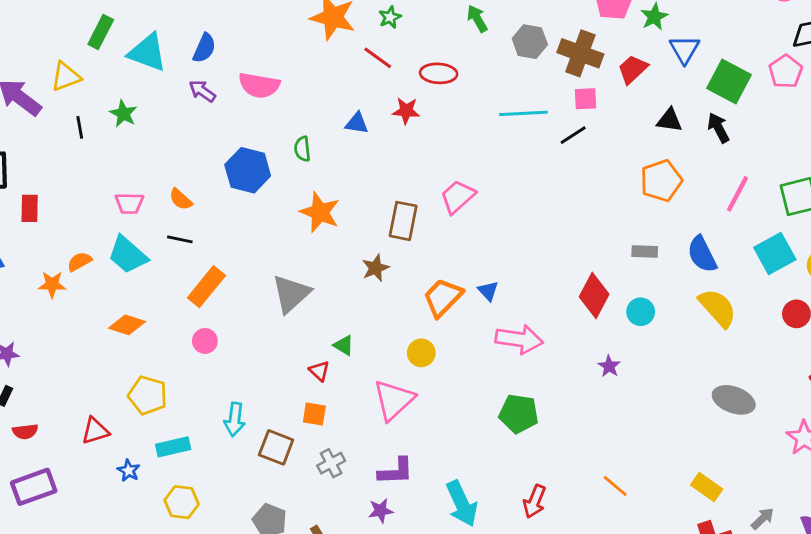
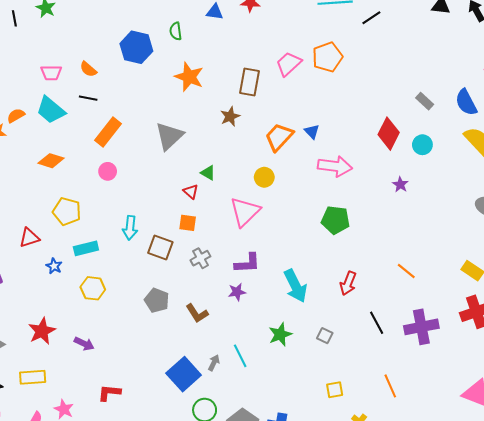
orange pentagon: (661, 181) -> (327, 57), moved
gray rectangle: (645, 252) -> (425, 101), turned 42

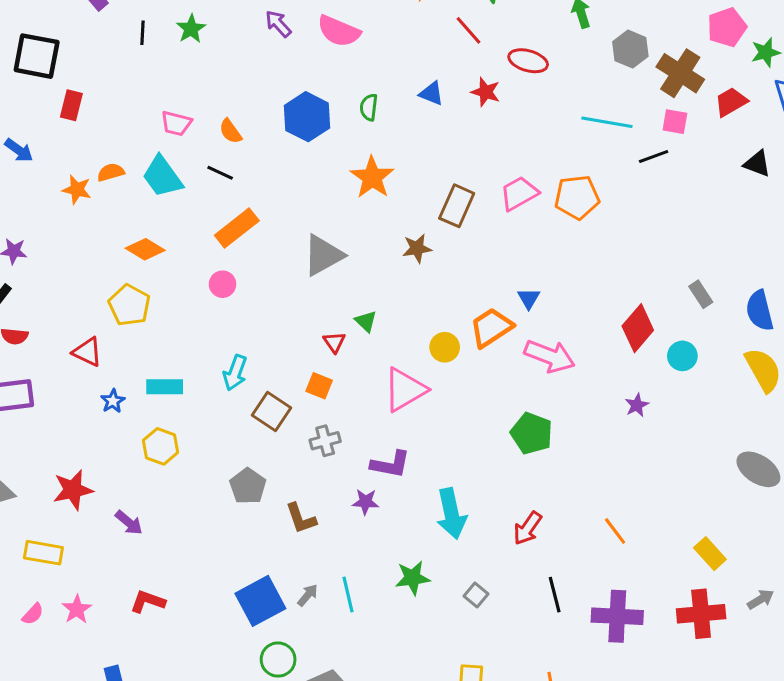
orange trapezoid: (279, 137) -> (491, 328), moved
yellow pentagon: (67, 211) -> (129, 305), moved
red triangle: (29, 238) -> (87, 352), turned 30

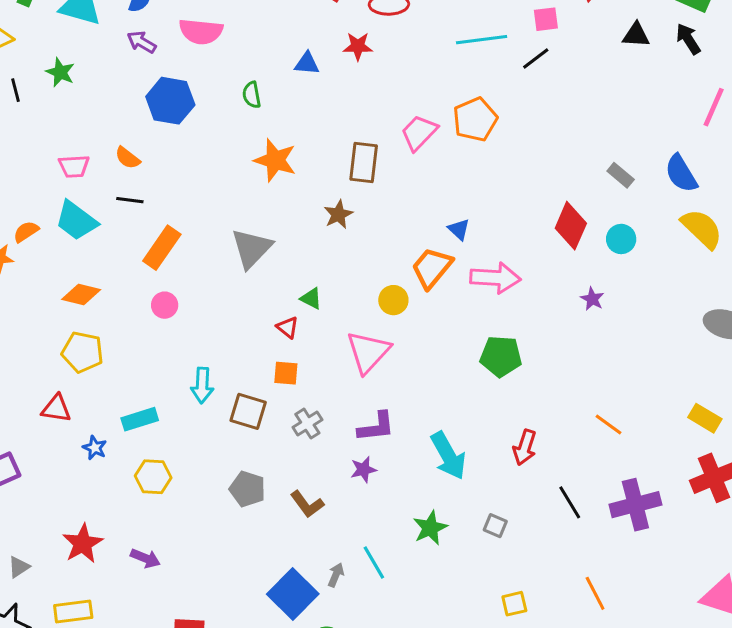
blue hexagon: (307, 117) -> (170, 101), moved

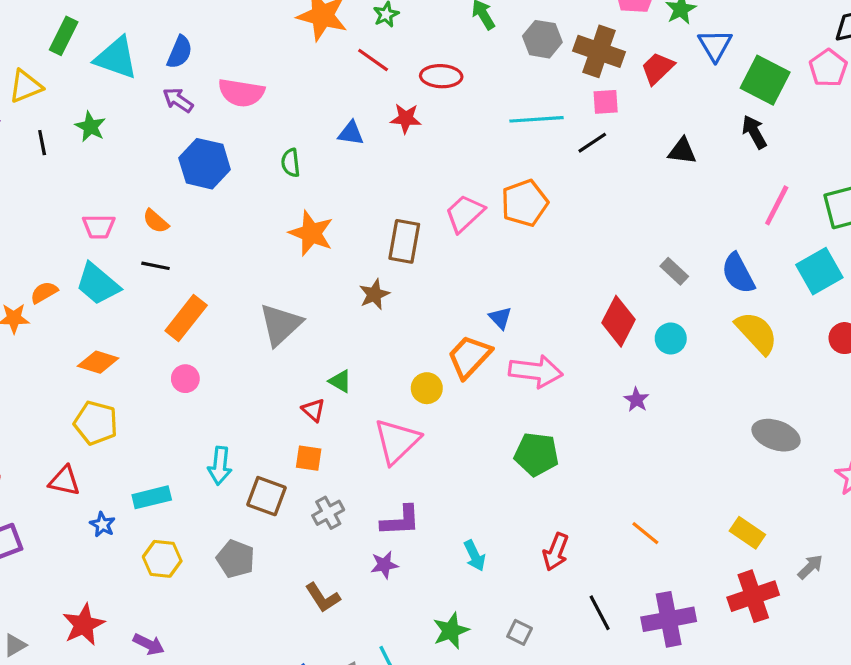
black triangle: (636, 35) -> (682, 151), moved
cyan arrow: (448, 456) -> (475, 556), size x0.6
gray pentagon: (247, 489) -> (236, 559), moved

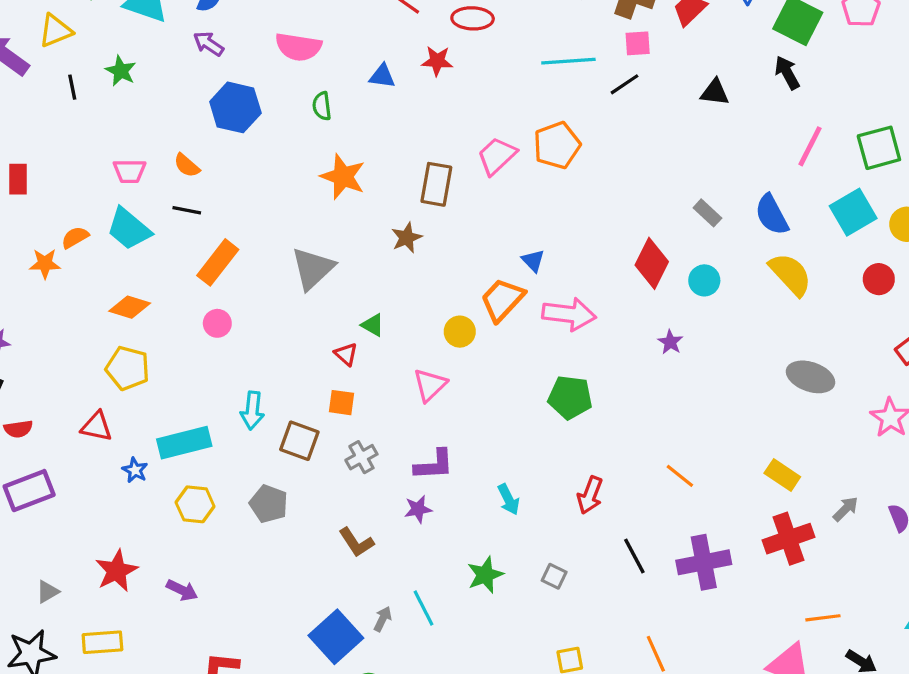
pink semicircle: (241, 93) -> (298, 47), moved
pink triangle: (397, 441) -> (430, 385), size x0.7
cyan rectangle: (152, 497) -> (184, 443), size x1.4

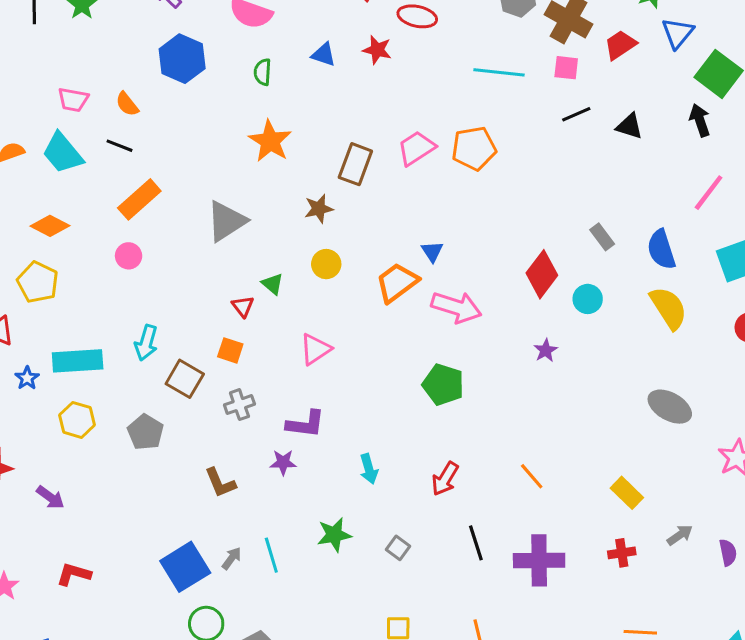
black line: (625, 84) -> (576, 114), moved
yellow circle: (460, 332) -> (326, 264), moved
red cross: (788, 539) -> (622, 553), size x0.6

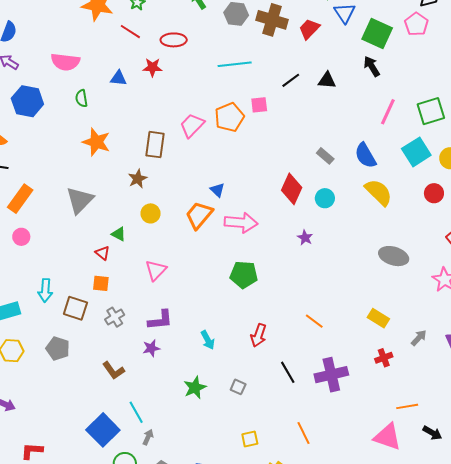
pink square: (566, 68) -> (259, 105), moved
cyan line: (271, 555) -> (136, 412), moved
gray arrow: (232, 558) -> (148, 437), moved

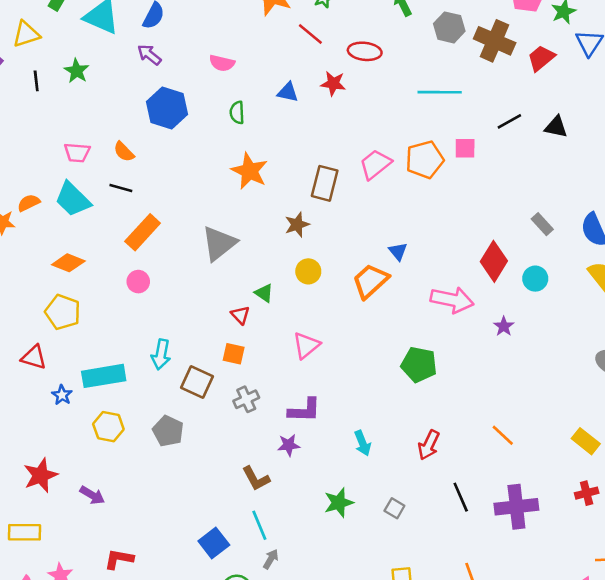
pink semicircle: (65, 62) -> (222, 63), size x0.7
pink arrow: (241, 223) -> (452, 300), moved
brown L-shape: (114, 370) -> (256, 479), moved
blue square: (103, 430) -> (214, 543), size x0.7

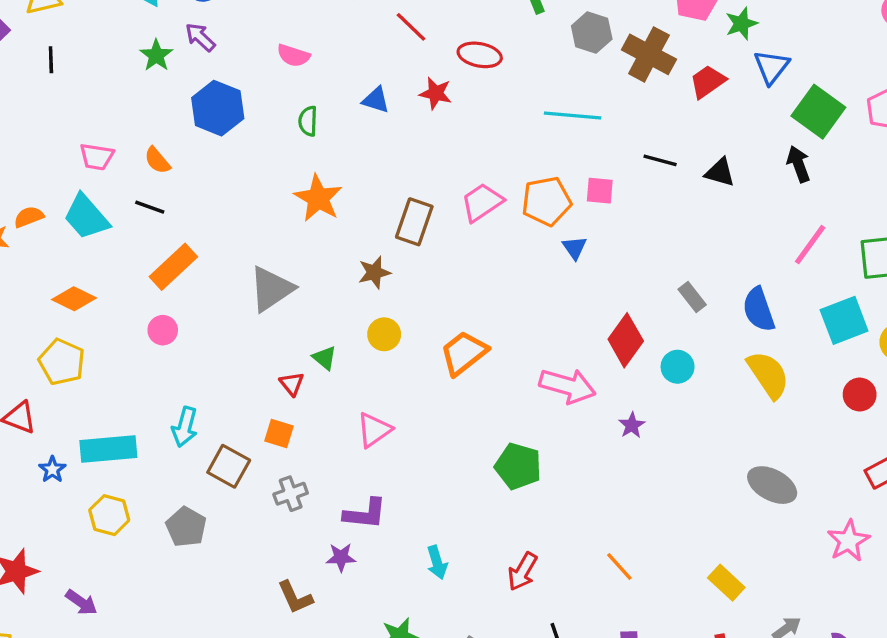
green star: (77, 71) -> (156, 55), moved
black line: (509, 121) -> (660, 160), turned 40
blue triangle: (398, 251) -> (575, 248), moved

